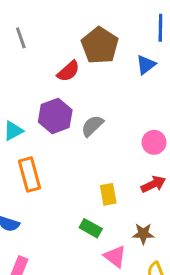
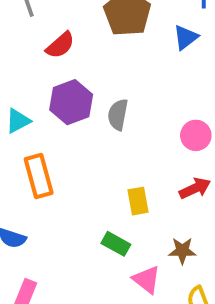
red semicircle: (68, 71) -> (60, 45), moved
gray semicircle: (92, 126) -> (118, 115), turned -35

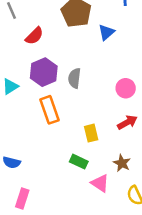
blue triangle: (186, 37) -> (106, 32), moved
orange rectangle: (39, 176) -> (49, 110), moved
brown star: (182, 251) -> (122, 163), turned 30

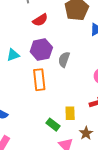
yellow rectangle: (91, 133) -> (70, 113), moved

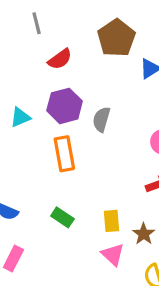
yellow rectangle: (70, 113) -> (112, 221), moved
green rectangle: (53, 125) -> (62, 217), moved

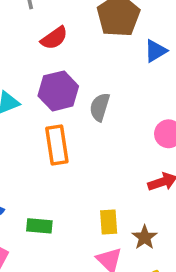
green rectangle: (62, 217) -> (39, 226), moved, turned -30

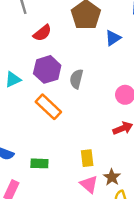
orange rectangle: (57, 145) -> (48, 107), turned -35
brown star: (145, 237) -> (112, 177), moved

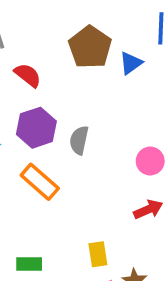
red semicircle: (42, 33) -> (28, 75), turned -102
blue triangle: (113, 38) -> (131, 63), moved

